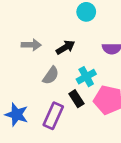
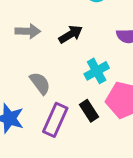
gray semicircle: (51, 75) -> (40, 83), moved, turned -72
black rectangle: (76, 99) -> (89, 111), moved

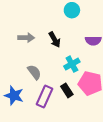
black arrow: (71, 34) -> (55, 40), turned 91

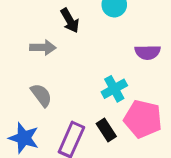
black arrow: (55, 40) -> (70, 21), moved
gray semicircle: (34, 72) -> (41, 95), moved

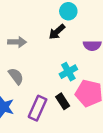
black arrow: (70, 21) -> (57, 32), moved, turned 78

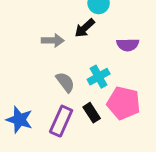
gray arrow: (17, 42) -> (53, 41), moved
gray semicircle: (16, 76) -> (65, 82), moved

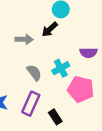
purple semicircle: (128, 45) -> (88, 53), moved
black rectangle: (92, 113) -> (55, 117), moved

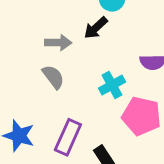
gray semicircle: (34, 73) -> (53, 77), moved

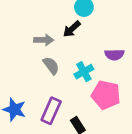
gray semicircle: (53, 77) -> (51, 66), moved

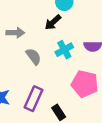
gray arrow: (44, 40) -> (15, 33), moved
cyan cross: (84, 72) -> (64, 50), moved

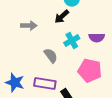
gray semicircle: (34, 57) -> (51, 56), moved
purple rectangle: (34, 99) -> (45, 84), turned 75

